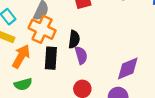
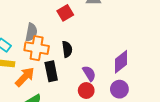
purple semicircle: (81, 55) -> (89, 73), moved
orange arrow: (21, 56) -> (25, 77), turned 30

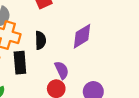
purple diamond: (121, 62) -> (82, 36), moved

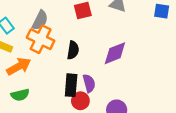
black rectangle: (20, 63) -> (71, 85), moved

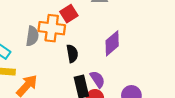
orange cross: (41, 39) -> (52, 28), moved

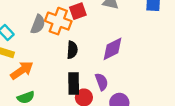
purple semicircle: (97, 79) -> (102, 82), moved

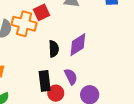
black semicircle: (72, 50) -> (54, 49), moved

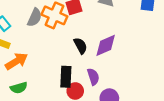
black semicircle: (54, 49) -> (80, 46), turned -35

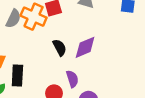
black rectangle: (66, 77) -> (17, 75), moved

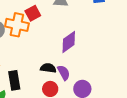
black semicircle: (60, 47) -> (48, 68), moved, turned -42

